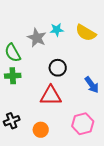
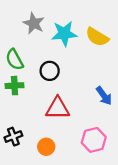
cyan star: (57, 30) -> (64, 34), size x1.6
gray star: (37, 38) -> (34, 23), moved
black circle: (58, 68) -> (50, 71), moved

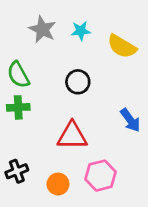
cyan star: (64, 34) -> (81, 31), moved, size x0.6
black circle: (50, 71) -> (78, 82), moved
pink hexagon: (94, 140) -> (101, 176), moved

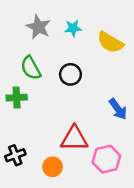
green semicircle: (18, 75) -> (31, 68), moved
red triangle: (72, 136) -> (74, 139), moved
pink hexagon: (101, 176) -> (106, 159), moved

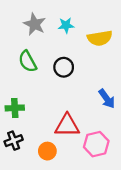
yellow semicircle: (110, 42) -> (100, 38), turned -40
green cross: (17, 98) -> (15, 108), moved

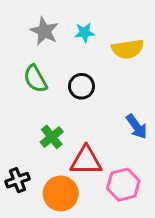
green cross: (15, 108) -> (52, 137), moved, turned -36
orange circle: (47, 151) -> (61, 194), size x1.5

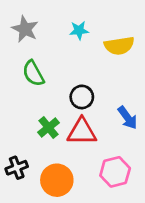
gray star: (44, 31) -> (25, 29), moved
black circle: (82, 86) -> (82, 97), moved
red triangle: (86, 161) -> (82, 132), moved

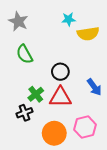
cyan star: (79, 30) -> (69, 19), moved
black cross: (17, 168) -> (24, 113), moved
orange circle: (57, 180) -> (54, 133), moved

